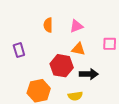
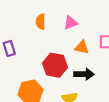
orange triangle: (78, 49) -> (82, 47), moved

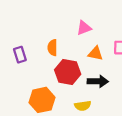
orange semicircle: (41, 22) -> (52, 48), moved

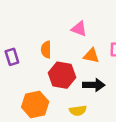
pink triangle: (84, 28) -> (79, 29), turned 42

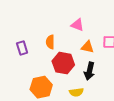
black arrow: (94, 85) -> (89, 71), turned 102

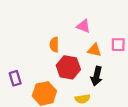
purple rectangle: (22, 48) -> (15, 78), moved

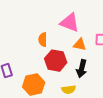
pink triangle: (84, 26) -> (70, 23), size x1.5

